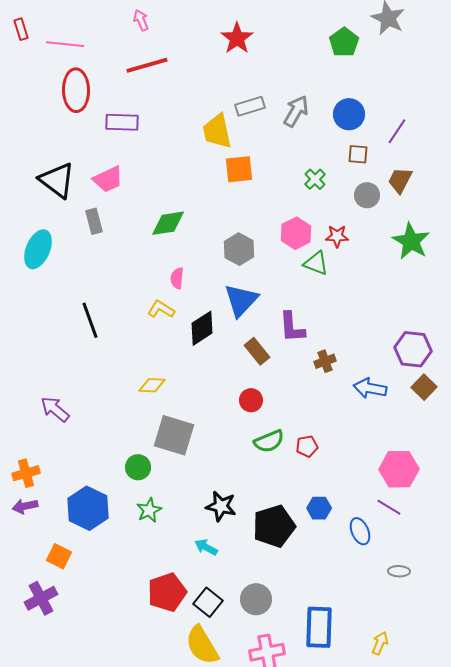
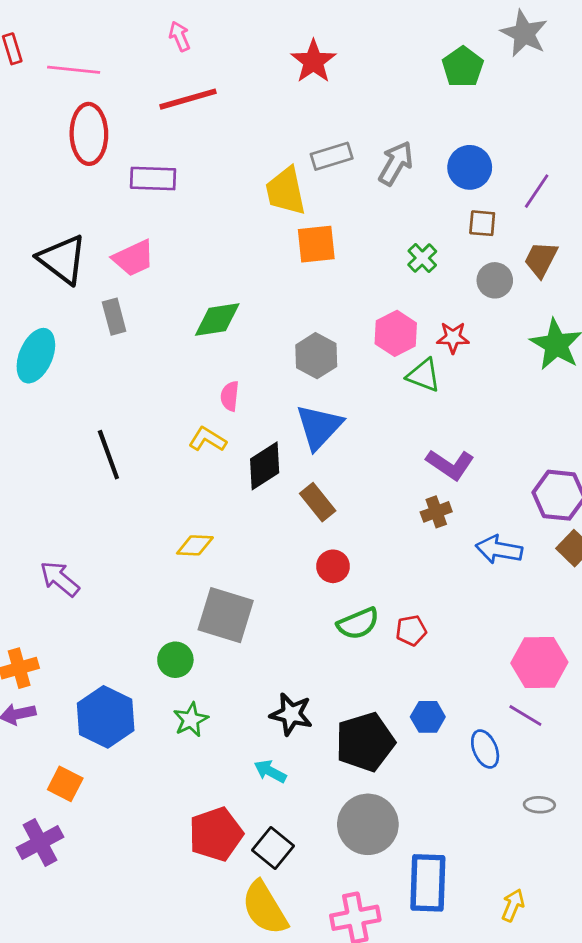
purple L-shape: (292, 327) -> (450, 464), moved, turned -52
brown rectangle: (257, 351) -> (318, 502), moved
gray circle: (256, 599) -> (368, 824), moved, size x1.4

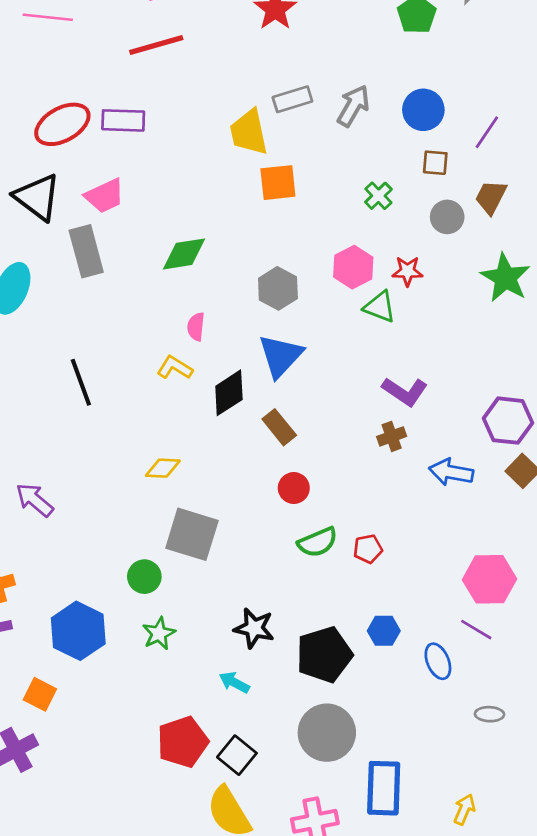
red ellipse: (89, 134) -> (62, 124), moved, turned 62
gray rectangle: (114, 317) -> (86, 251), size x1.5

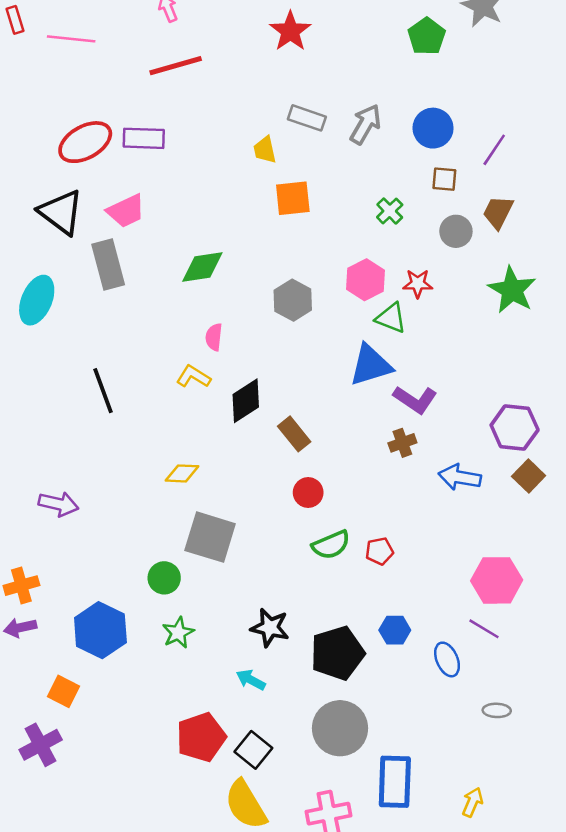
gray rectangle: (292, 99) -> (307, 118), turned 36
yellow trapezoid: (249, 132) -> (265, 150), size x0.6
blue triangle: (281, 356) -> (371, 365), moved, turned 30
purple arrow: (35, 500) -> (58, 504), turned 153

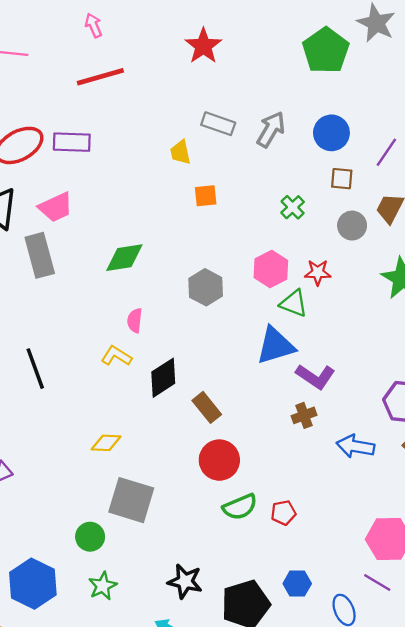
green pentagon: (427, 36) -> (326, 51), size x1.4
orange square: (293, 198) -> (206, 196), size x0.7
red circle: (308, 493) -> (219, 460), size x1.5

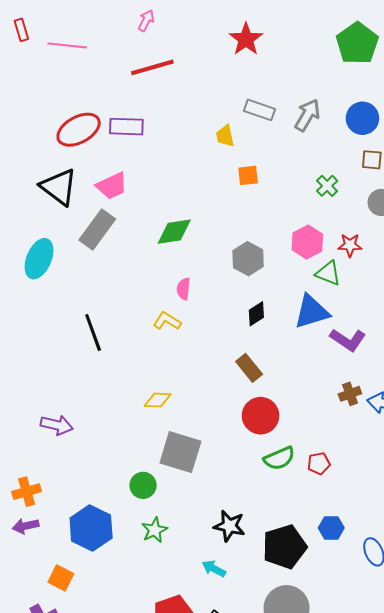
pink arrow: (94, 25) -> (146, 20), turned 50
gray rectangle: (40, 255) -> (97, 230), turned 51
black diamond: (163, 378) -> (256, 314), moved, size x0.7
brown cross: (304, 415) -> (350, 394), moved

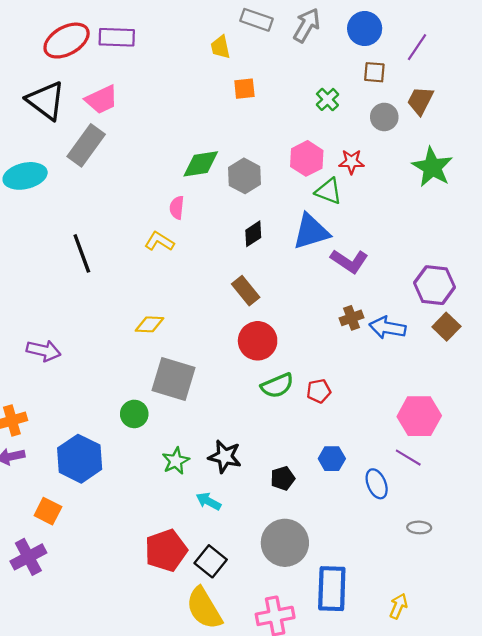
green diamond: (174, 232) -> (201, 164), moved
cyan ellipse: (39, 259) -> (25, 176), turned 54
green star: (154, 530) -> (176, 461), moved
black pentagon: (284, 547) -> (283, 478), size x0.5

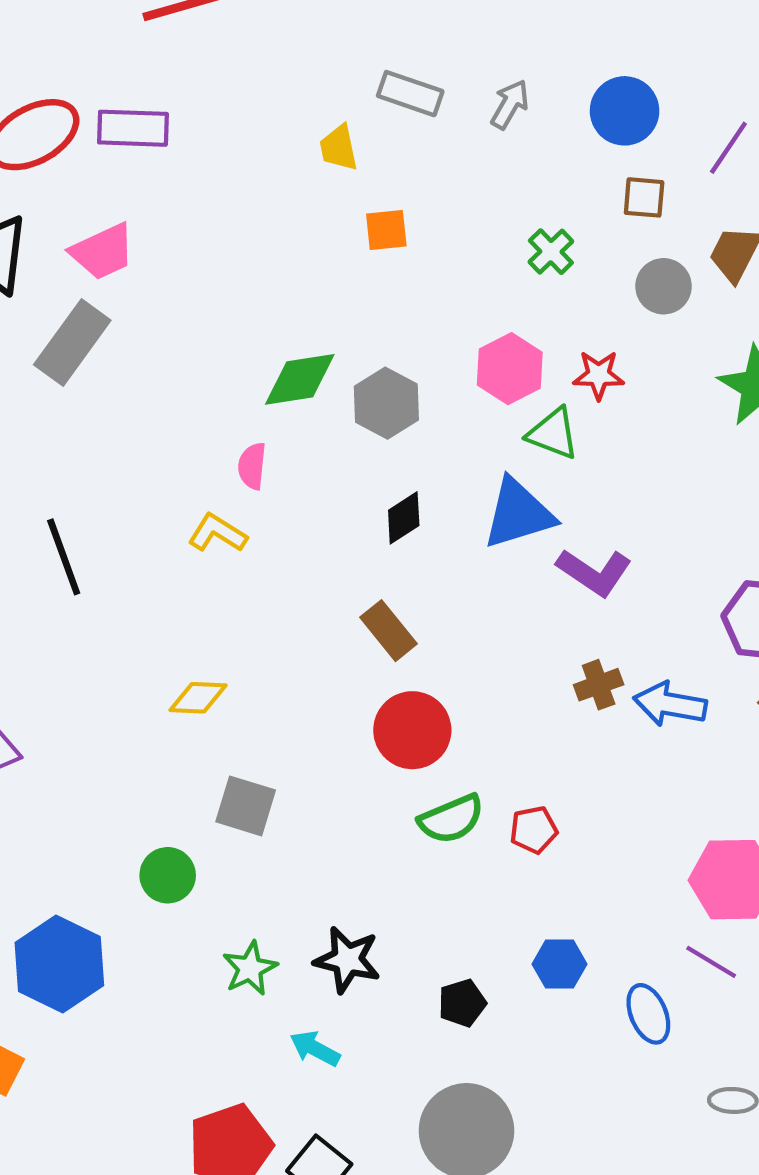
gray arrow: (307, 25) -> (510, 104), size x0.7
gray square: (174, 379) -> (246, 806), size x0.7

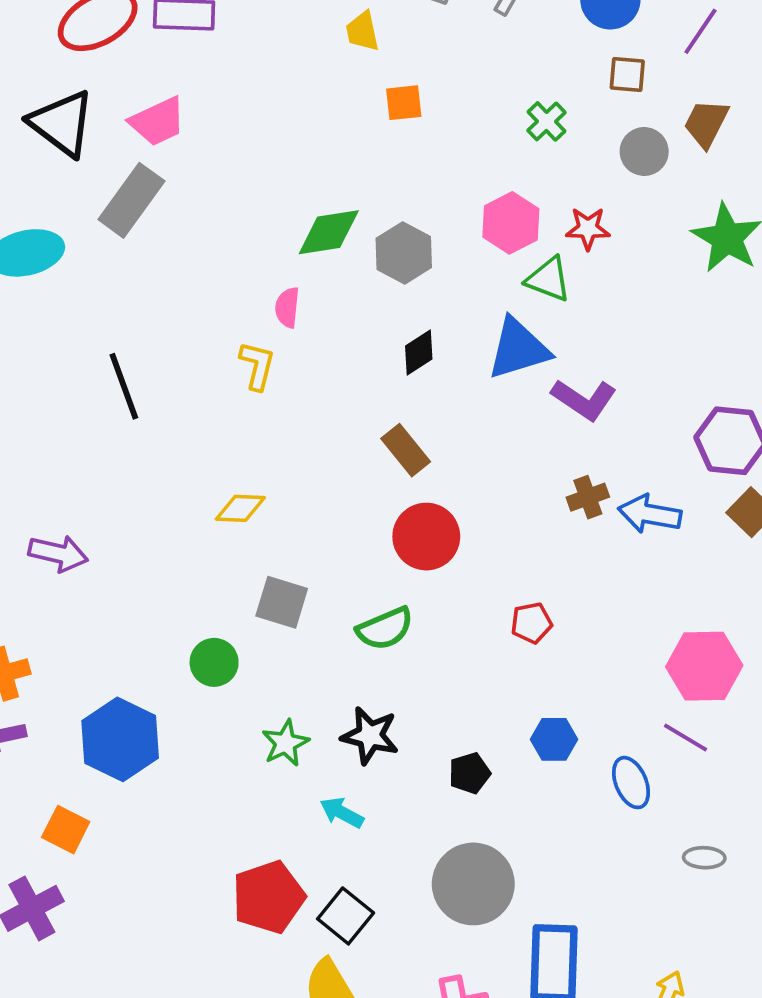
yellow L-shape: (217, 533) -> (257, 366), turned 72
green semicircle: (451, 819) -> (385, 629), moved

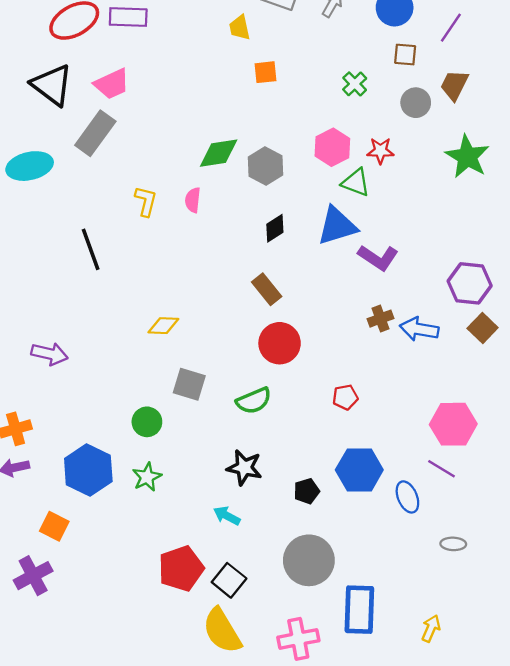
yellow L-shape: (257, 366) -> (146, 201), moved
blue hexagon: (554, 739) -> (359, 470), size x1.6
green star: (285, 743) -> (147, 477), moved

